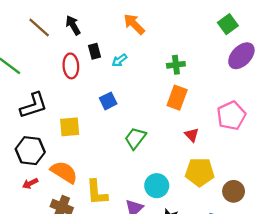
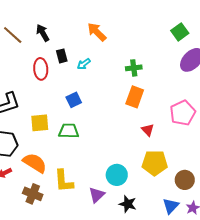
green trapezoid: (135, 138) -> (69, 131), moved, turned 55

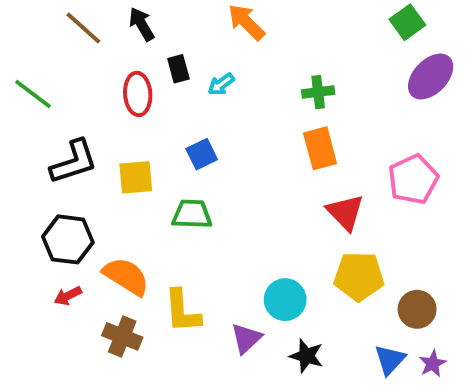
orange rectangle: (135, 97) -> (320, 148), turned -35
yellow square: (40, 123) -> (136, 177), moved
red triangle: (148, 130) -> (345, 212), size x1.5

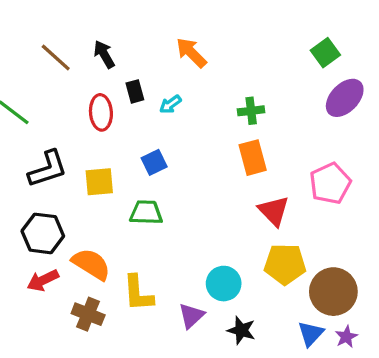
red arrow: (68, 296) -> (43, 280), size x1.4
brown circle: (417, 309) -> (333, 292), size x1.5

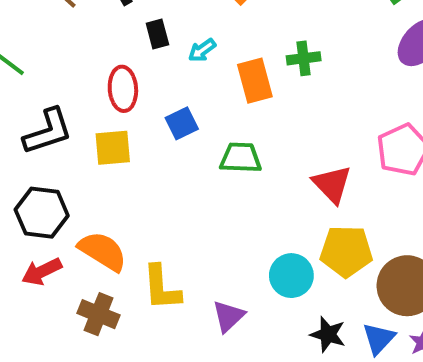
red ellipse: (101, 112) -> (123, 89), moved
orange rectangle: (253, 158) -> (255, 81), moved
green trapezoid: (146, 212) -> (241, 158), moved
cyan circle: (224, 284) -> (291, 276), moved
black star: (241, 330) -> (328, 334), moved

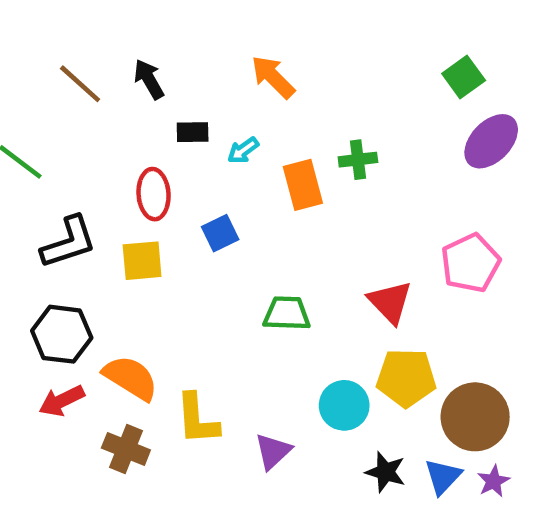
black rectangle: (157, 34) -> (193, 132), turned -76
green trapezoid: (241, 158) -> (287, 313), moved

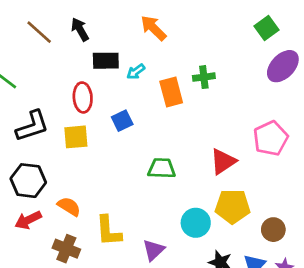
black rectangle: (193, 132) -> (106, 61), size x1.4
red triangle: (390, 302) -> (223, 161), turned 40
orange semicircle: (131, 378) -> (69, 206), size x0.7
brown circle: (475, 417) -> (273, 230), size x0.6

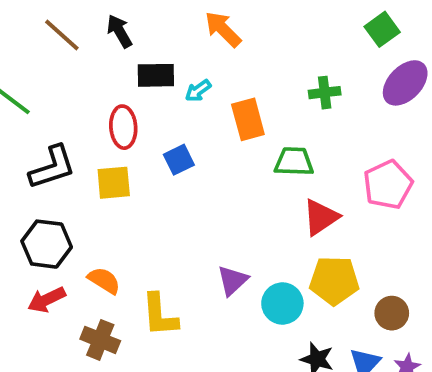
green cross: (204, 77) -> (325, 93), moved
green trapezoid: (162, 168) -> (294, 162), moved
purple triangle: (153, 250) -> (233, 280), moved

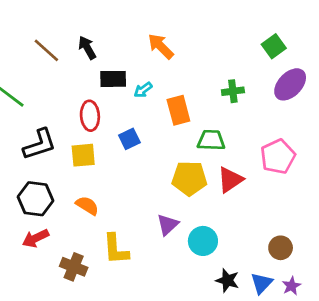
orange semicircle: (104, 280) -> (87, 206), moved
yellow pentagon: (334, 280) -> (189, 178), moved

